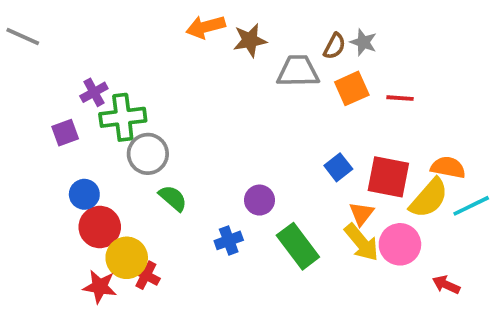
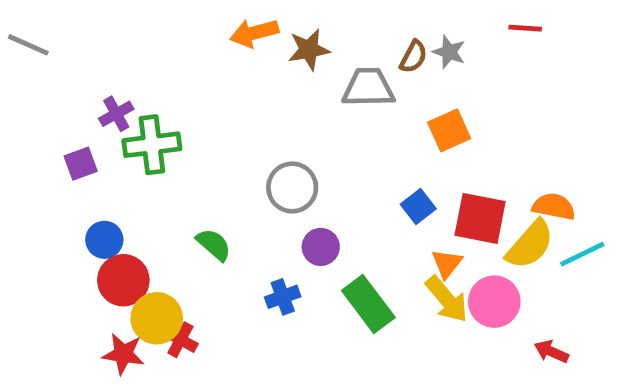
orange square: (352, 88) -> (449, 130), moved
red line: (400, 98) -> (525, 28), moved
gray circle: (148, 154) -> (292, 187), moved

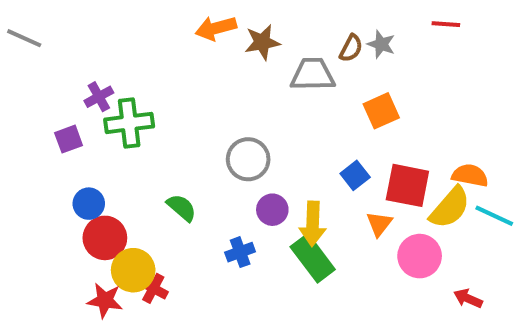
cyan line: (582, 254) -> (494, 216), turned 51
yellow arrow: (447, 299) -> (313, 224), moved, turned 42

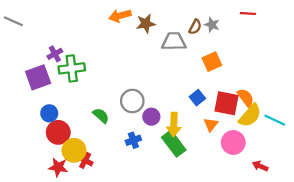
purple square: (69, 139) -> (38, 77), size x1.6
gray circle: (248, 159) -> (132, 101), moved
orange semicircle: (470, 175) -> (246, 98), moved, turned 42

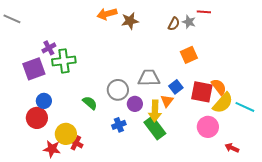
red line: (248, 13) -> (204, 12), moved
gray trapezoid: (174, 42) -> (149, 78), moved
orange triangle: (211, 125) -> (167, 101), moved
red circle: (58, 132) -> (37, 118), moved

